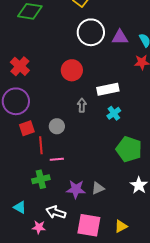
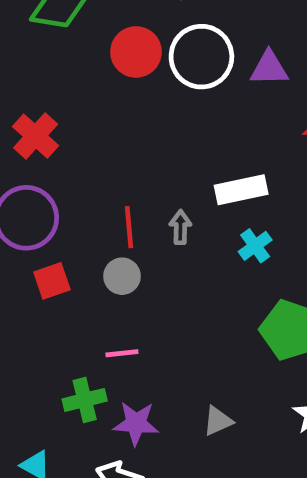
red circle: (72, 70) -> (136, 52), moved
red line: (41, 145) -> (129, 227), moved
purple star: (76, 189) -> (136, 423), moved

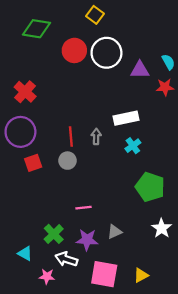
purple triangle: (269, 68) -> (140, 70), moved
pink line: (122, 353) -> (84, 208), moved
green cross: (85, 400) -> (54, 234), moved, turned -30
purple star: (136, 423) -> (87, 240), moved

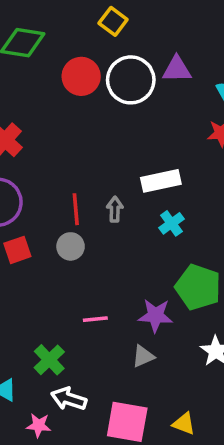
purple triangle: (140, 70) -> (177, 69), moved
purple star: (87, 240) -> (156, 316), moved
yellow triangle: (141, 275) -> (184, 424), turned 49

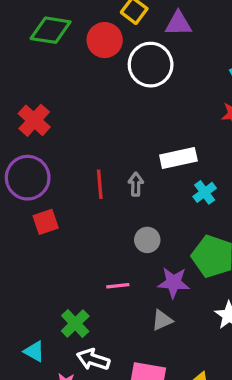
purple triangle: (177, 69) -> (178, 24), moved
red circle: (81, 76) -> (105, 40), moved
cyan cross: (171, 223) -> (205, 192), moved
gray circle: (71, 246) -> (147, 240), moved

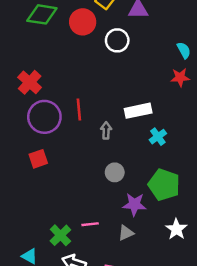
white circle: (151, 65) -> (117, 40), size x0.7
purple circle: (28, 178) -> (44, 117), moved
red line: (100, 184) -> (79, 109), moved
pink line: (118, 286) -> (90, 224), moved

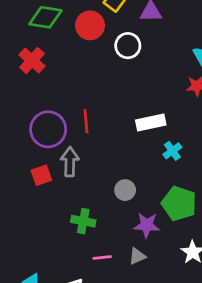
red cross: (30, 82) -> (32, 60), moved
gray arrow: (106, 130) -> (70, 162), moved, size x1.5
pink line: (90, 224) -> (102, 258), moved
green cross: (60, 235) -> (83, 221), moved, turned -35

